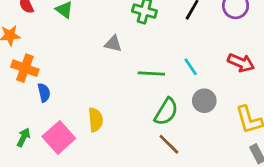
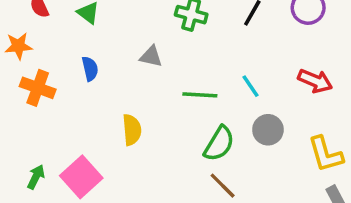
blue semicircle: (44, 93) -> (90, 69), moved
yellow semicircle: (96, 120) -> (132, 130), moved

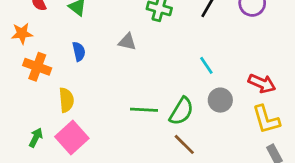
red arrow: (315, 81) -> (262, 83), moved
green line: (200, 95) -> (144, 110), moved
yellow semicircle: (132, 130) -> (66, 100), moved

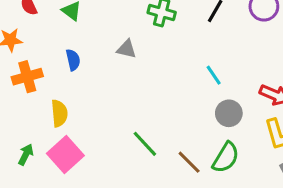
orange cross: (37, 67) -> (27, 77), turned -36
green line: (144, 110) -> (145, 144), moved, turned 44
green semicircle: (181, 111) -> (226, 158), moved

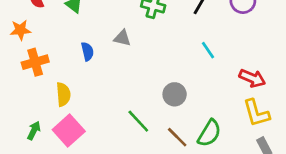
blue semicircle: (73, 60) -> (87, 51), moved
cyan line: (214, 75) -> (208, 50), moved
gray circle: (229, 113) -> (175, 94), moved

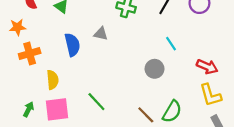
blue semicircle: (87, 51) -> (72, 45), size x1.5
gray circle: (175, 94) -> (155, 69), moved
green line: (138, 121) -> (96, 102), moved
pink square: (69, 131) -> (57, 109), turned 35

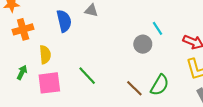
cyan line: (171, 44) -> (158, 28), moved
green arrow: (28, 109) -> (22, 72), moved

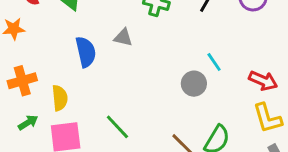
orange cross: (23, 29) -> (22, 81), moved
green arrow: (22, 72) -> (28, 123), turned 32

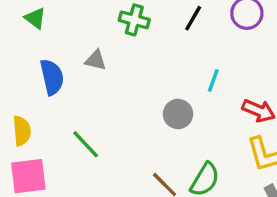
cyan line: (214, 62) -> (213, 80), moved, turned 54
green line: (117, 127) -> (86, 144), moved

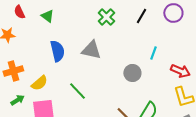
green cross: (134, 20) -> (106, 17), turned 30
gray triangle: (96, 60) -> (91, 50), moved, size x1.5
yellow semicircle: (22, 131) -> (39, 83), turned 54

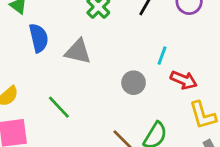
blue semicircle: (57, 51) -> (39, 38), moved
red arrow: (180, 71) -> (184, 80), moved

